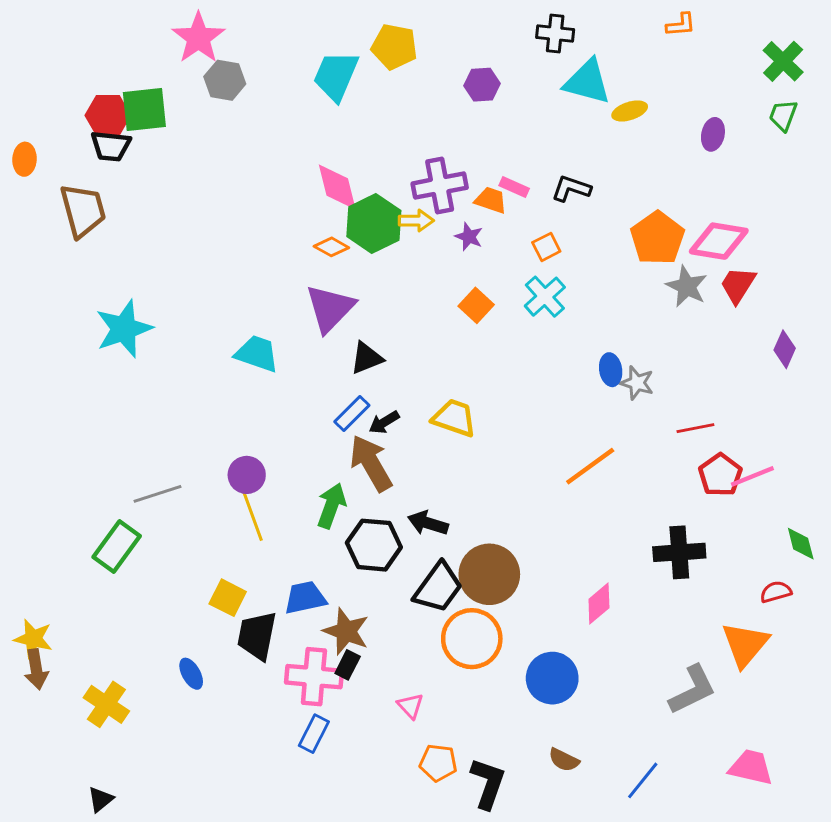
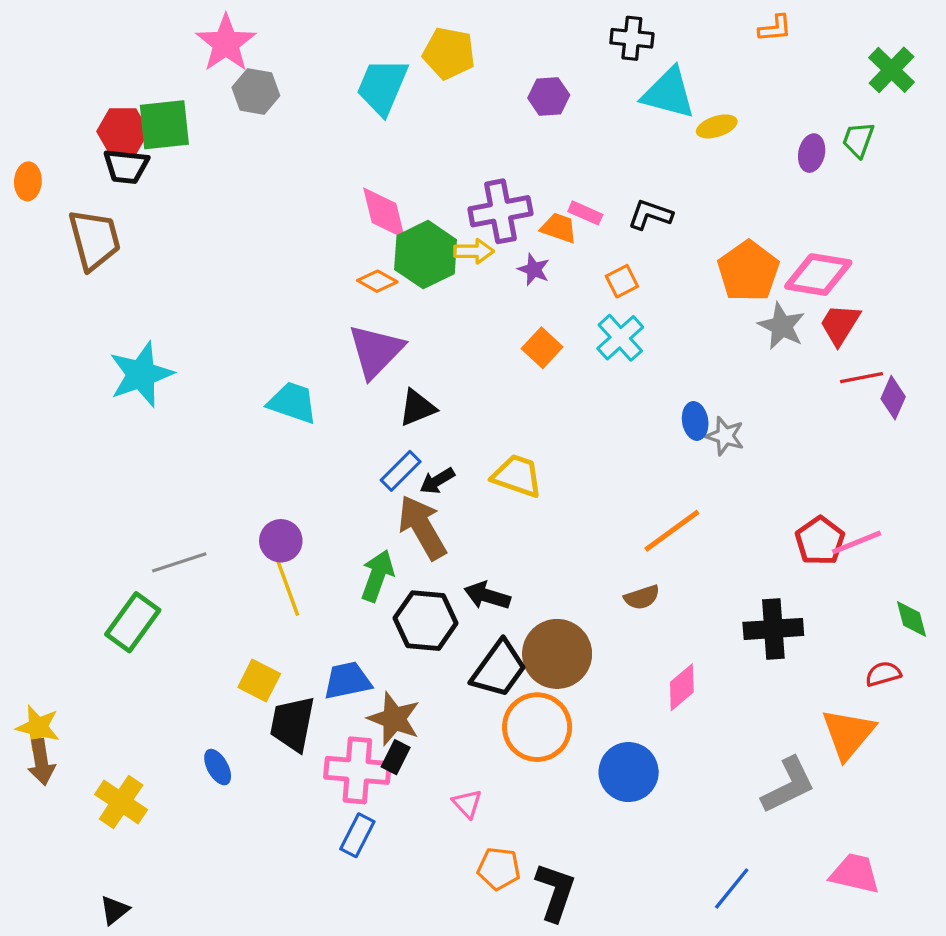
green trapezoid: (783, 115) -> (858, 140), moved
red line: (695, 428) -> (862, 378), moved
brown semicircle: (564, 760) -> (642, 597), moved, turned -44

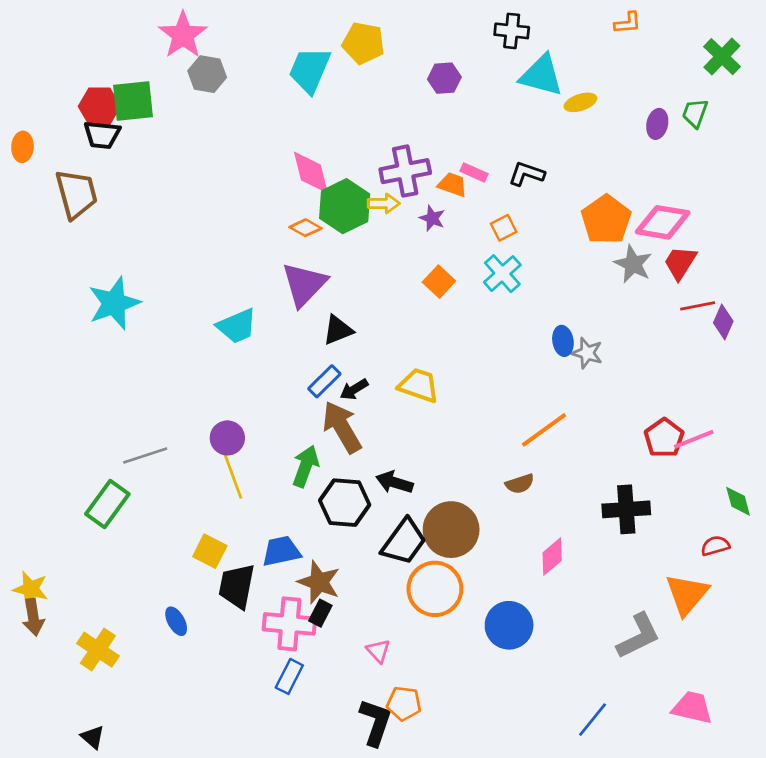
cyan trapezoid: (292, 403) -> (237, 326), turned 138
black L-shape: (555, 892) -> (376, 722), moved
black triangle: (114, 910) -> (93, 737), turned -40

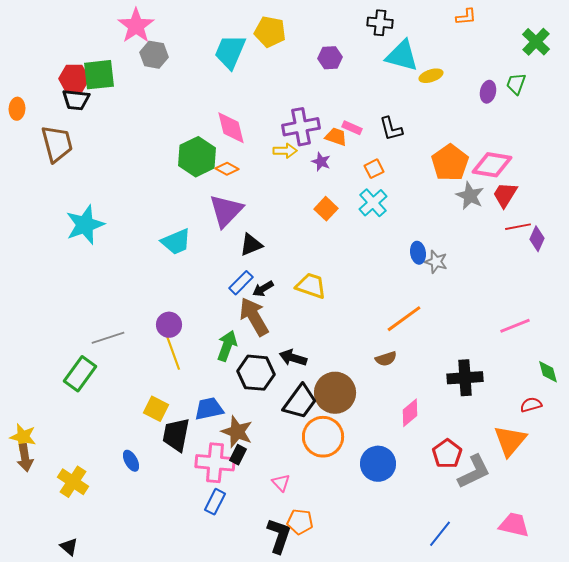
black L-shape: (527, 174) -> (391, 129), turned -124
green hexagon: (345, 206) -> (197, 157), moved
red pentagon: (664, 438) -> (447, 454), moved

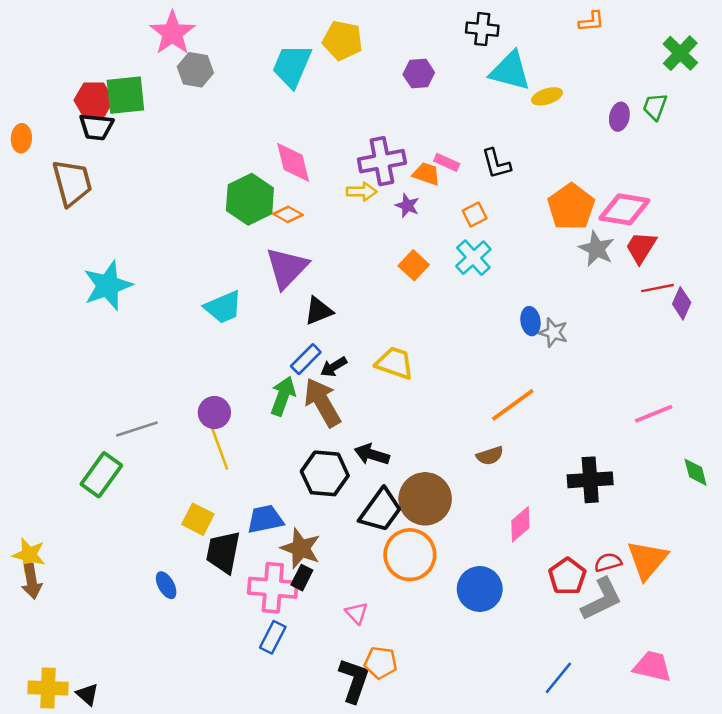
green arrow: (227, 346) -> (283, 396), moved
red semicircle: (531, 405) -> (608, 562), moved
yellow cross: (73, 482) -> (48, 688), moved, turned -32

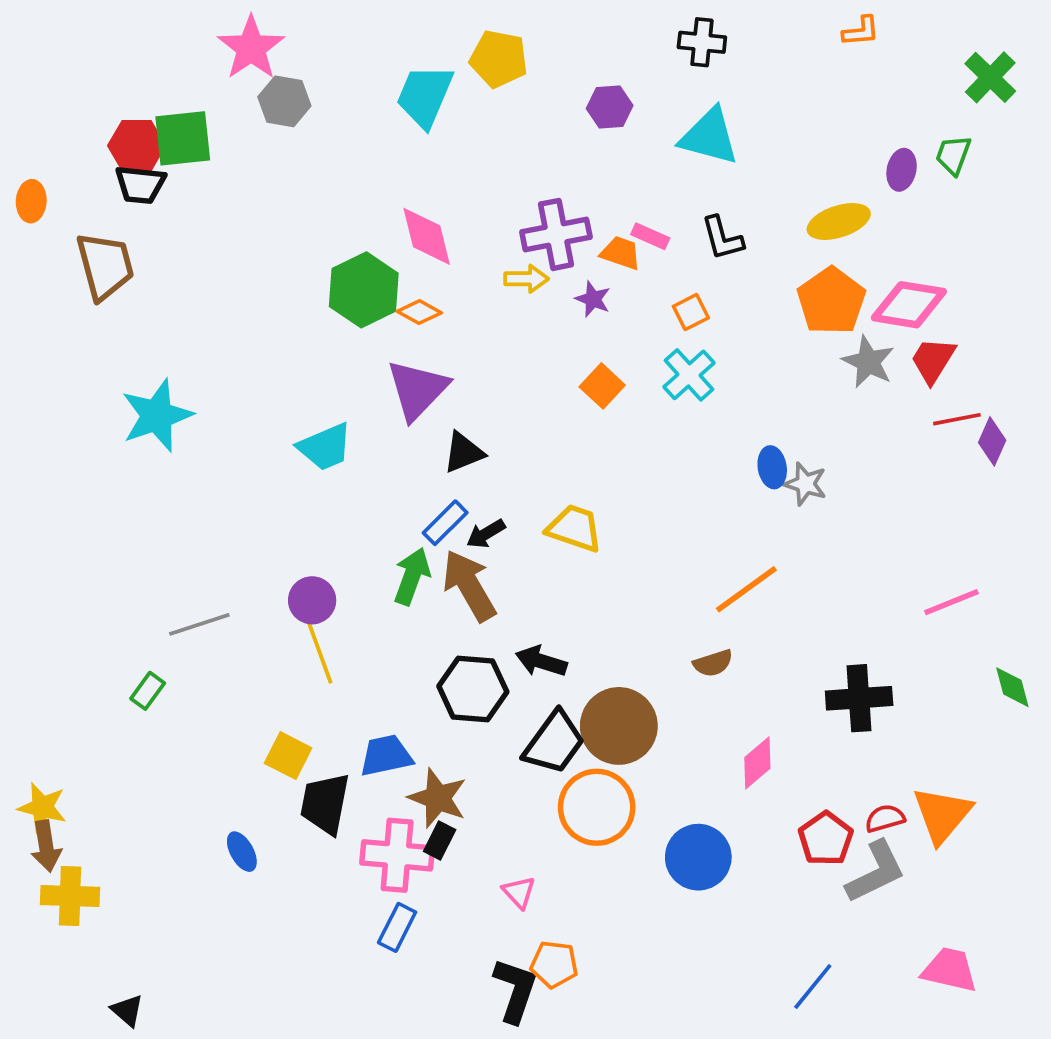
cyan triangle: (510, 71) -> (709, 137), moved
yellow ellipse: (547, 96) -> (839, 222), moved, size x1.4
green rectangle: (101, 475) -> (148, 691), size x0.6
yellow cross: (48, 688) -> (70, 896), moved

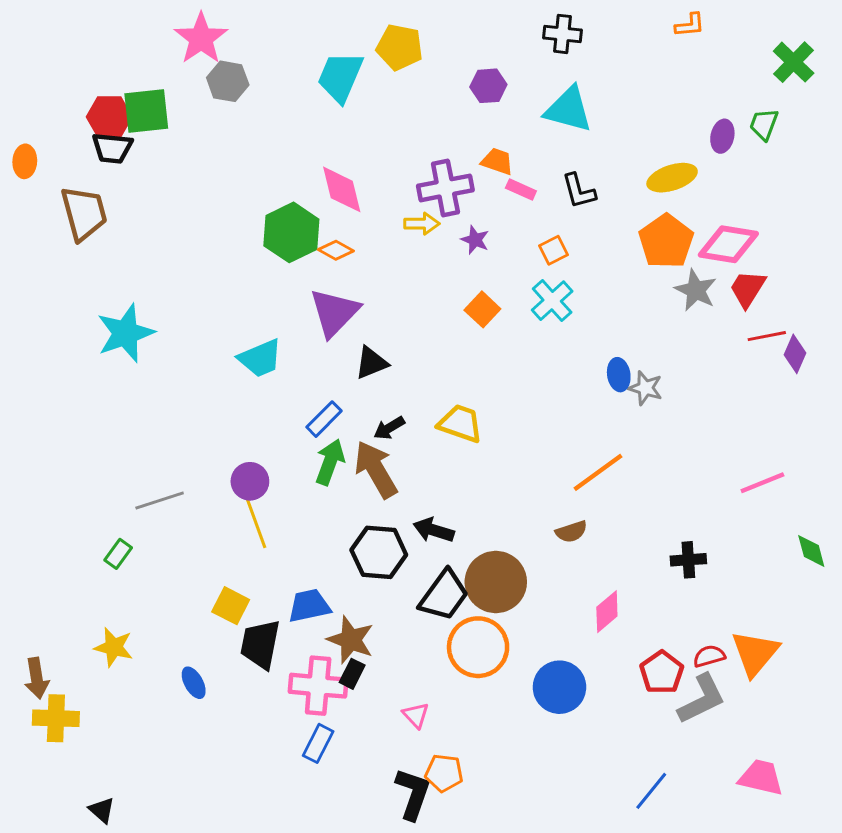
orange trapezoid: (621, 253) -> (497, 161), moved
blue rectangle: (445, 523) -> (324, 419), moved
black cross: (859, 698) -> (688, 560), size x0.7
yellow star: (42, 807) -> (114, 647), moved

